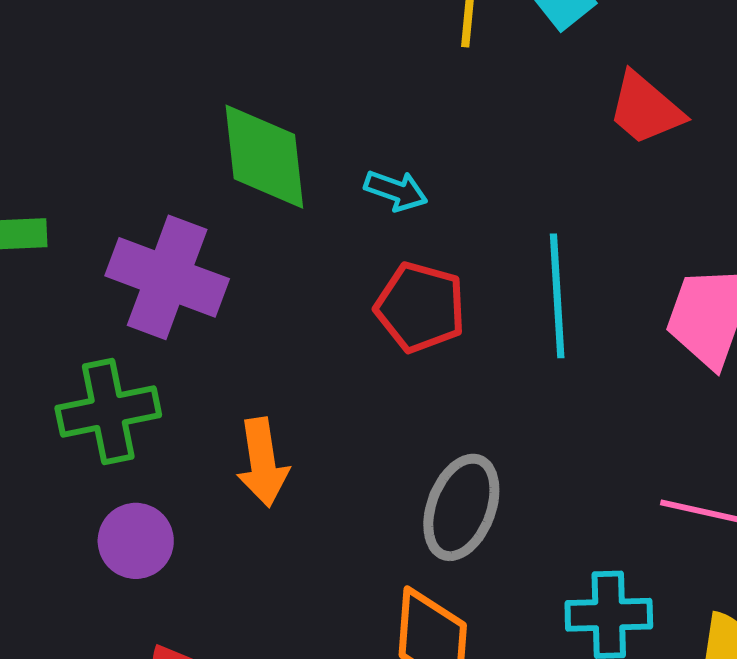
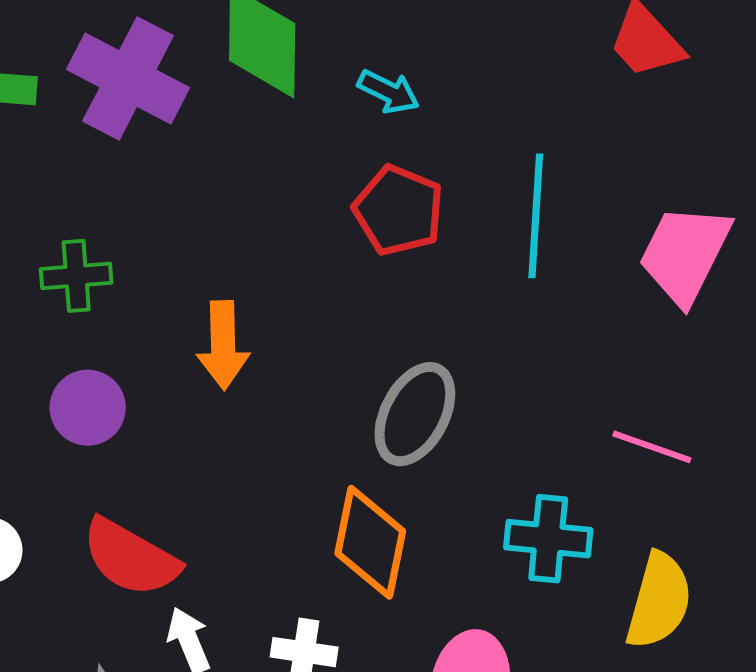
purple cross: (167, 277) -> (128, 78), moved
green cross: (108, 412) -> (76, 276), size x0.7

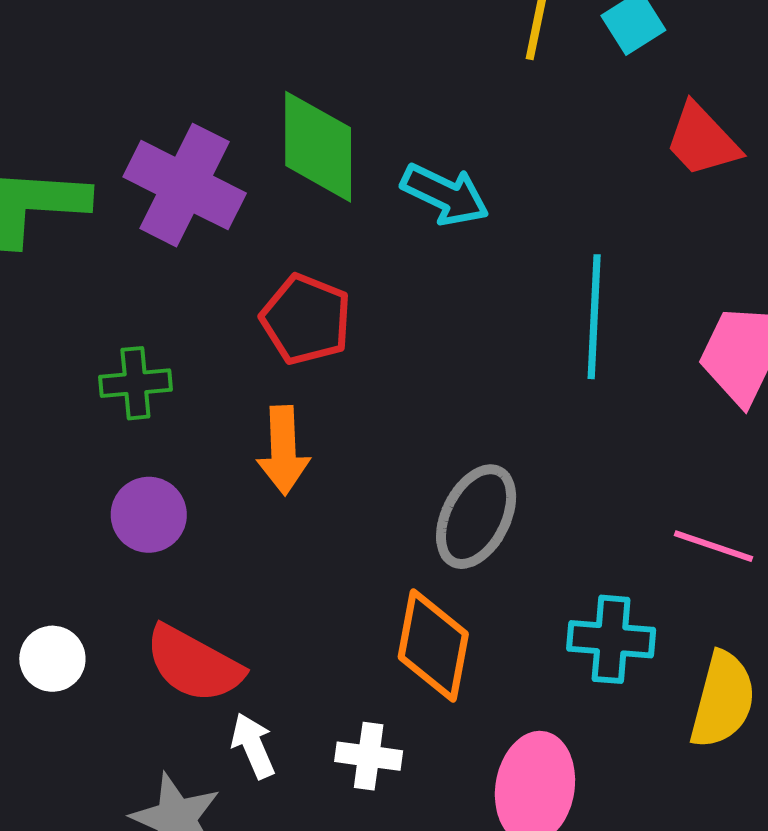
cyan arrow: (388, 92) -> (445, 195), size x1.4
red pentagon: (399, 210) -> (306, 319), moved

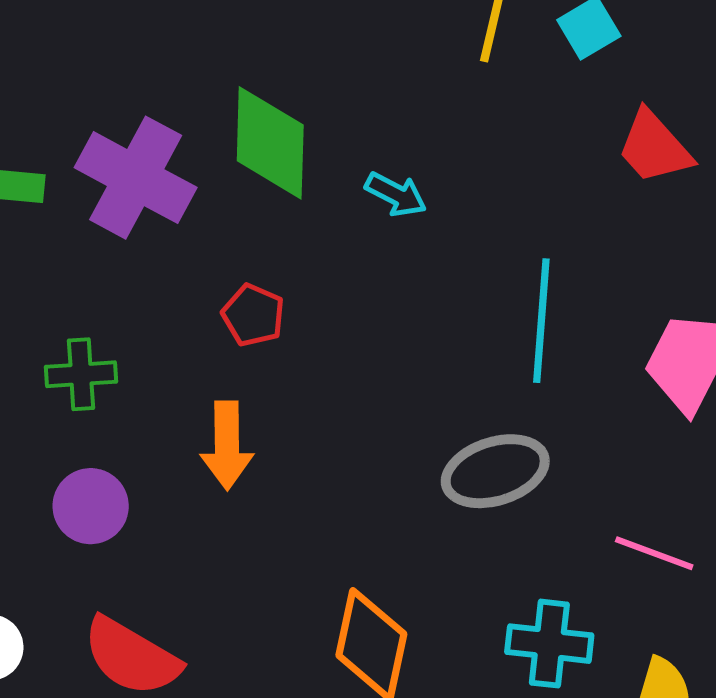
cyan arrow: (445, 195) -> (396, 194), size x0.7
red pentagon: (306, 319) -> (253, 315), size x0.7
gray ellipse: (476, 517) -> (495, 471), moved, turned 44

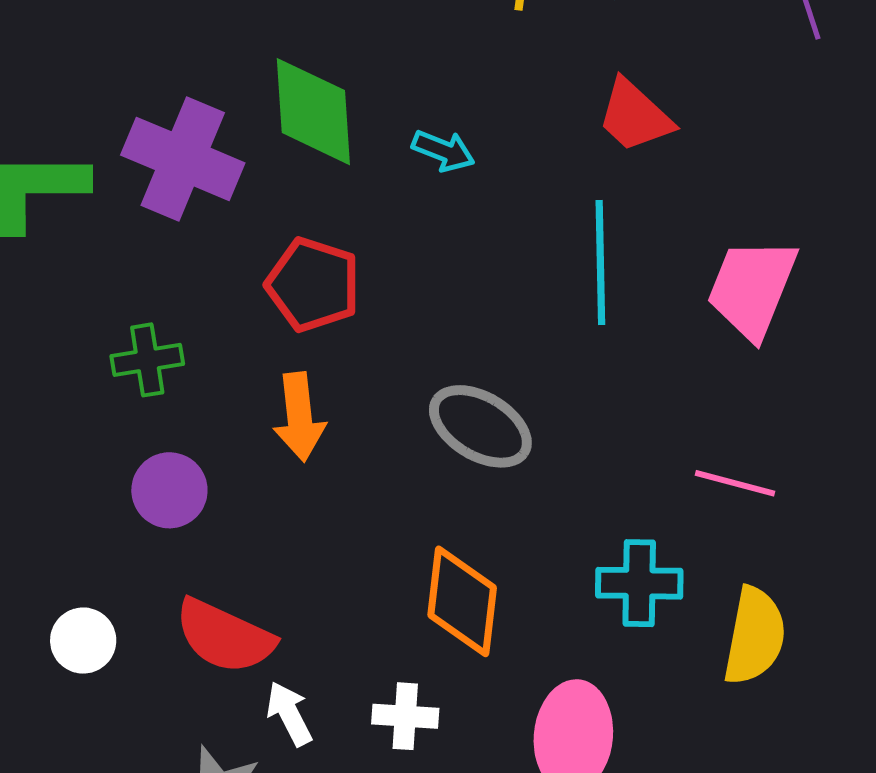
red trapezoid: (654, 147) -> (635, 116), moved
red pentagon: (253, 315) -> (313, 285), size x1.5
gray ellipse: (495, 471) -> (480, 426), moved, turned 54

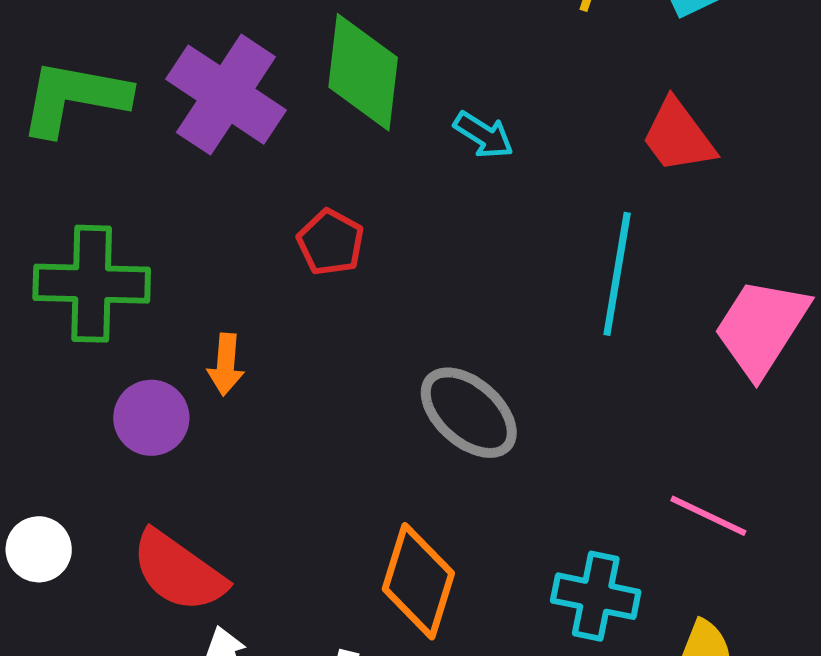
red pentagon: (313, 285) -> (331, 242), size x0.7
green cross: (147, 360) -> (92, 284), moved, size x1.6
orange arrow: (299, 417) -> (226, 364), moved, size x0.7

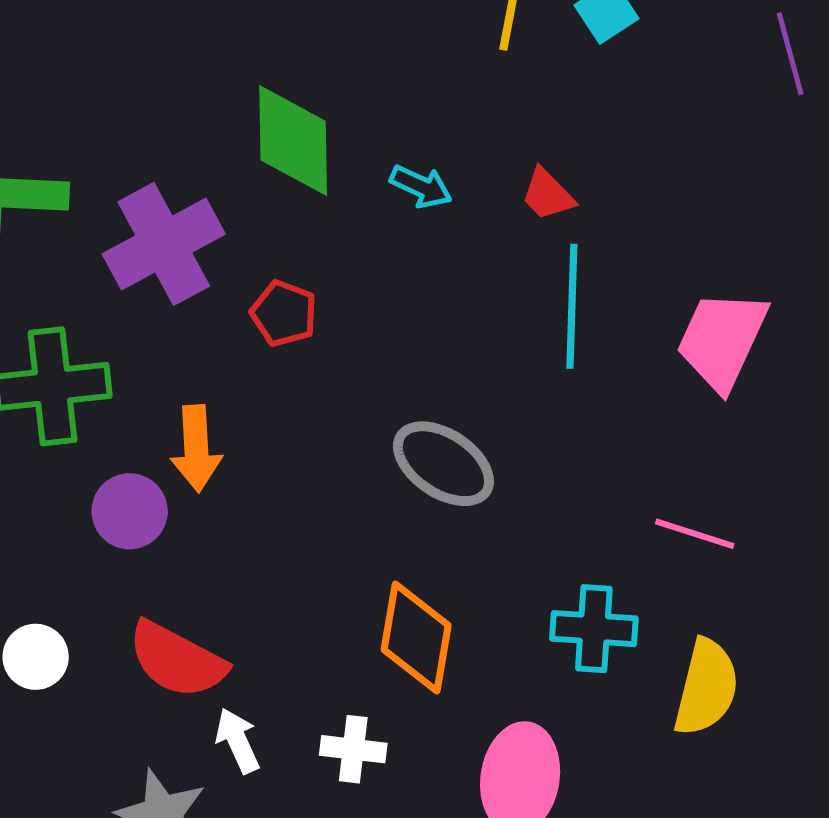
purple cross: (226, 95) -> (164, 244), moved, turned 36
red trapezoid: (678, 136) -> (548, 194), moved, size x0.7
orange arrow: (226, 364) -> (196, 448), size x1.4

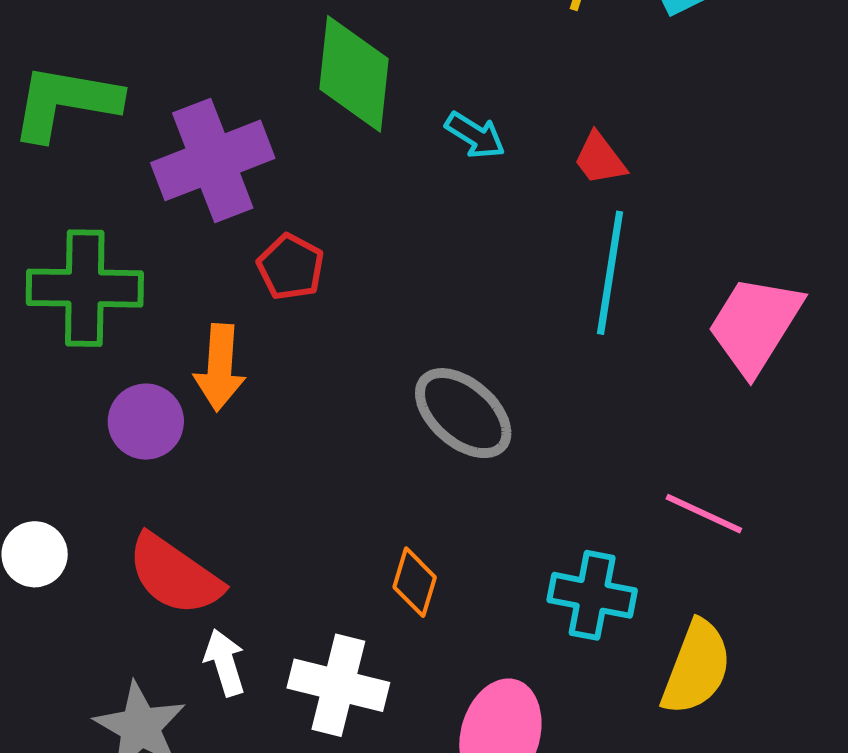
red pentagon: (284, 313) -> (291, 267), moved
orange diamond: (416, 637) -> (415, 582), size x0.6
white cross: (353, 749) -> (338, 685), size x1.5

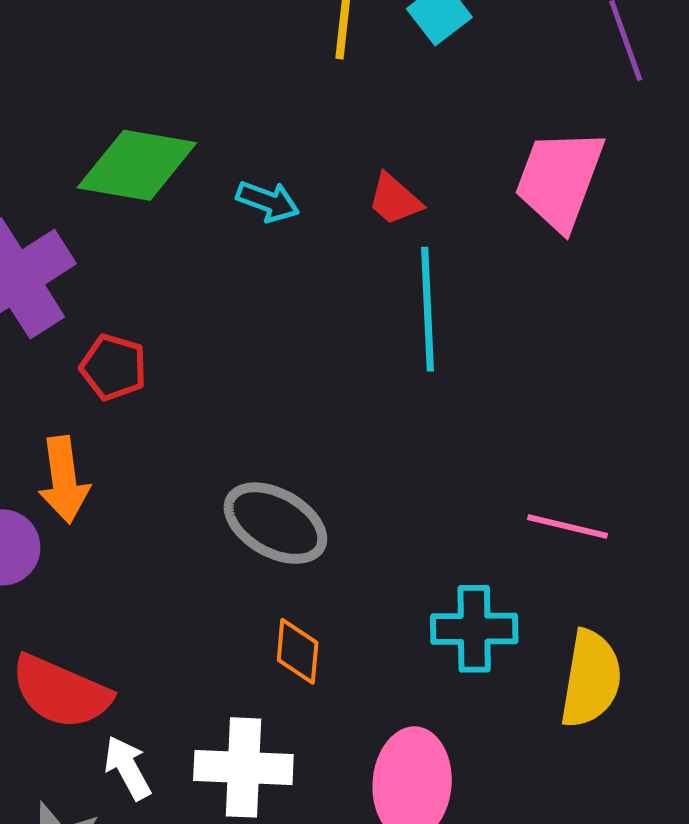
green diamond: (354, 74) -> (137, 165), turned -75
pink trapezoid: (755, 325) -> (560, 180), moved
gray ellipse: (463, 413) -> (275, 523), moved

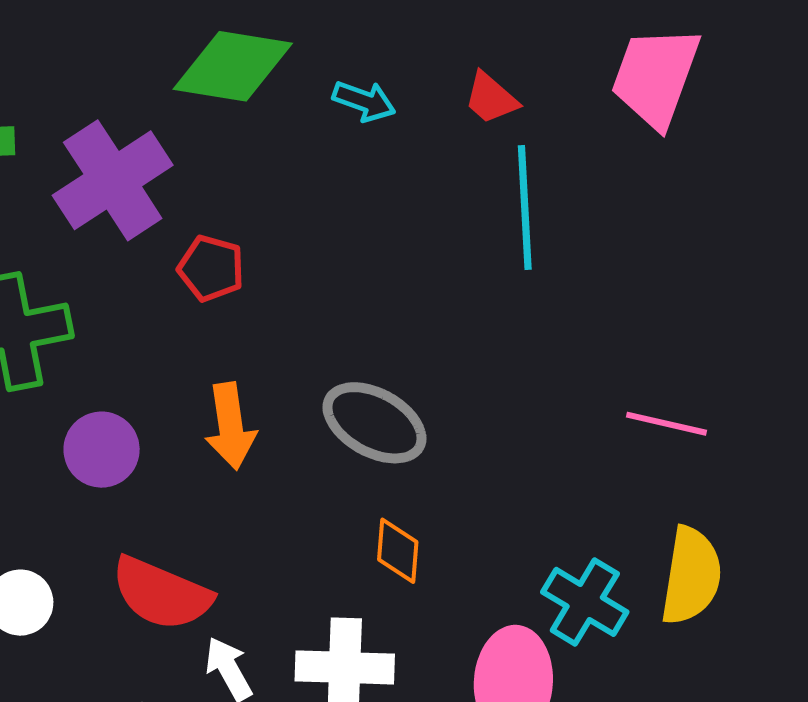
orange arrow: (64, 480) -> (231, 426), moved
cyan cross: (474, 629) -> (585, 602), moved, turned 32

